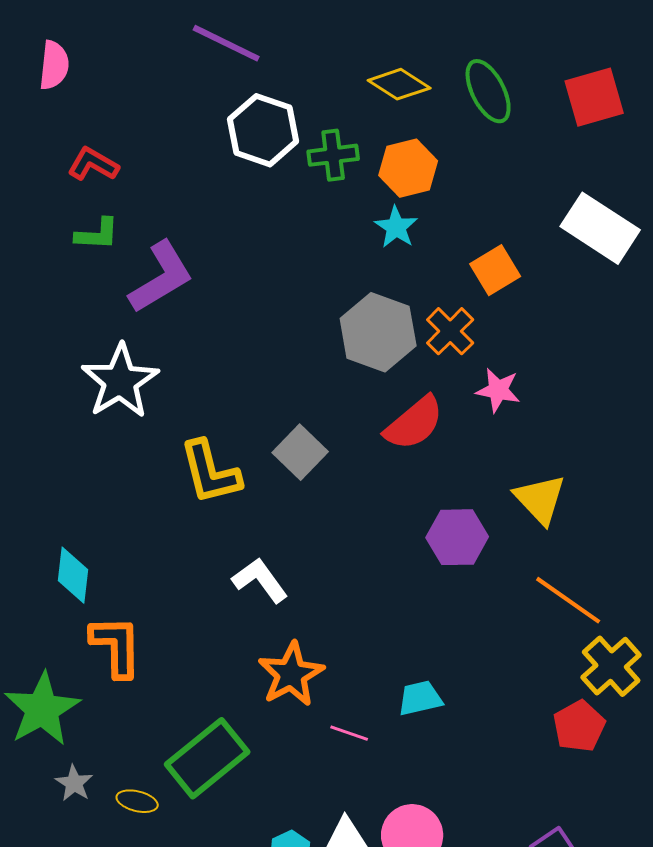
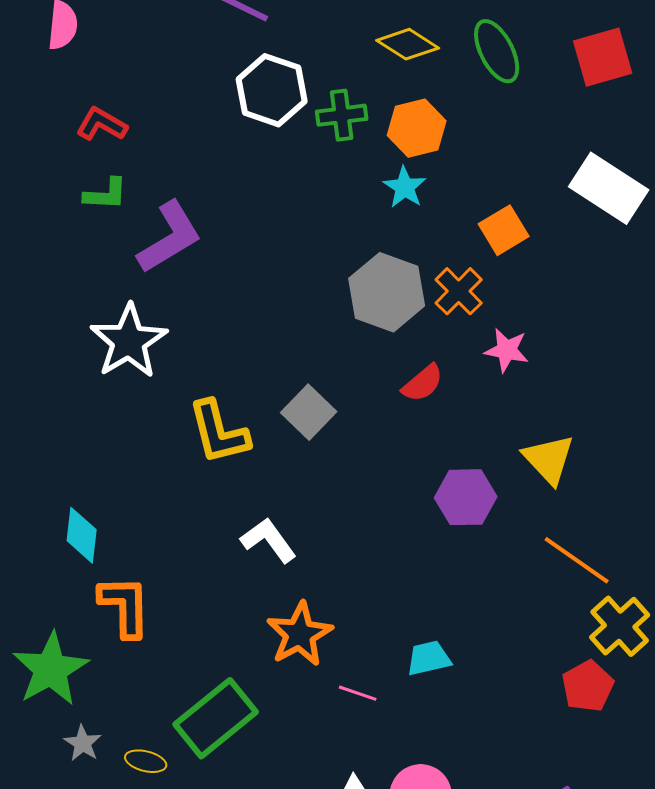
red semicircle: (414, 423) -> (423, 383), size x0.7

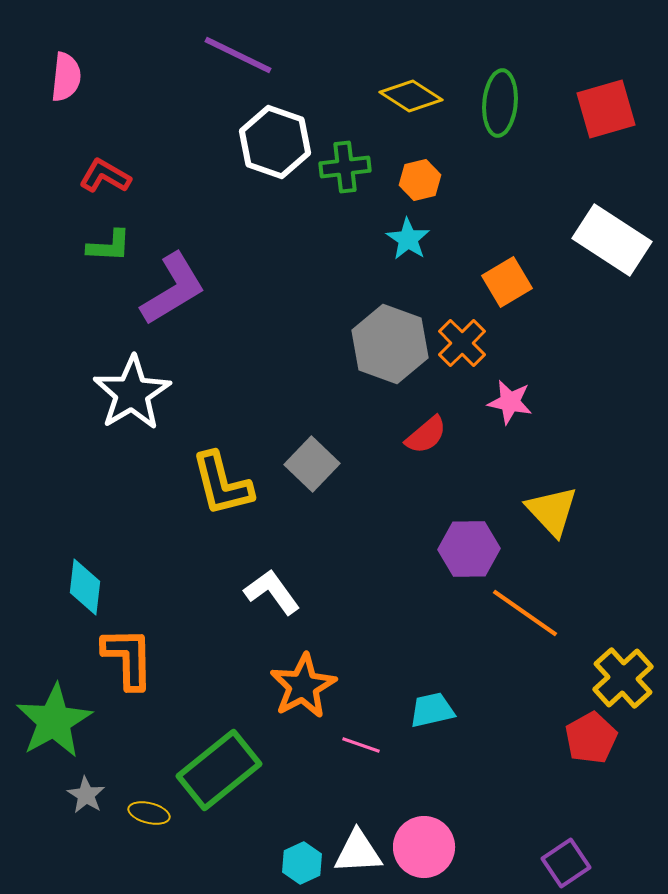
green ellipse: (497, 51) -> (500, 103), turned 32
orange hexagon: (417, 128) -> (420, 180), size x0.7
orange line: (577, 560) -> (525, 613), moved

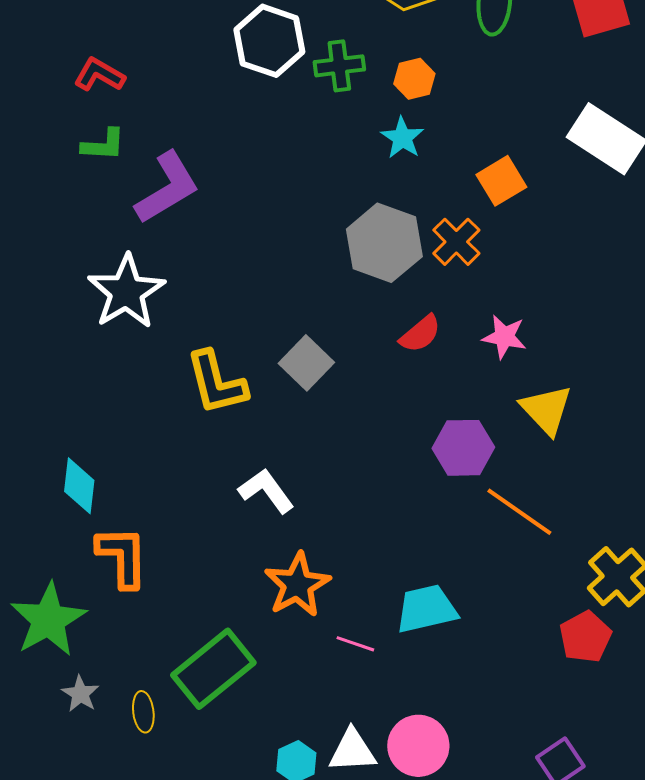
pink star: (510, 402) -> (504, 337), moved
cyan trapezoid: (432, 710) -> (426, 609), size x1.4
yellow ellipse: (149, 813) -> (143, 712), turned 69

